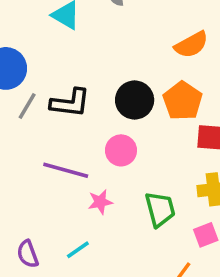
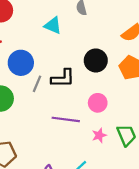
black circle: (135, 100) -> (96, 60), moved
pink star: (100, 202) -> (99, 135), moved

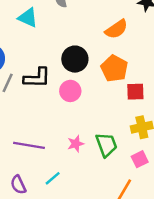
pink circle: (98, 103) -> (70, 91), moved
purple line: (66, 119) -> (29, 145), moved

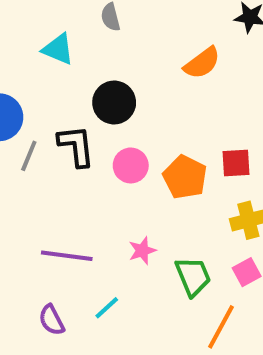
black circle: (75, 59) -> (114, 103), moved
orange pentagon: (114, 68) -> (185, 177), moved
black L-shape: (37, 78) -> (76, 146), turned -96
green trapezoid: (106, 145) -> (193, 276), moved

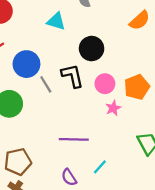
gray line: (29, 156) -> (46, 84), turned -48
orange pentagon: (185, 177) -> (137, 87), turned 30
pink star: (142, 251) -> (113, 108), moved

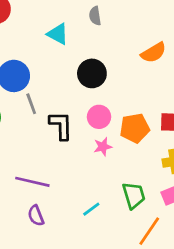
black L-shape: (72, 76) -> (61, 126), moved
purple line: (74, 139) -> (32, 182), moved
cyan line: (100, 167) -> (91, 209), moved

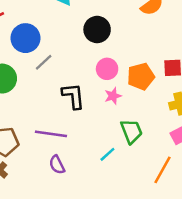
gray line: (31, 104) -> (44, 62), turned 72
black L-shape: (61, 126) -> (73, 96), moved
green trapezoid: (134, 195) -> (131, 131), moved

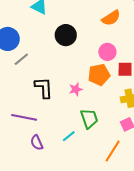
pink circle: (107, 69) -> (107, 52), moved
purple semicircle: (57, 165) -> (37, 143), moved

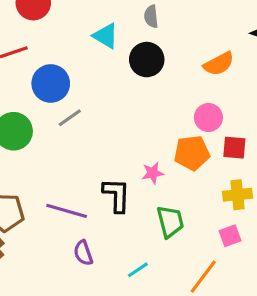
black circle: (66, 35) -> (147, 60), moved
black L-shape: (44, 88) -> (117, 195), moved
cyan line: (69, 136) -> (138, 270), moved

